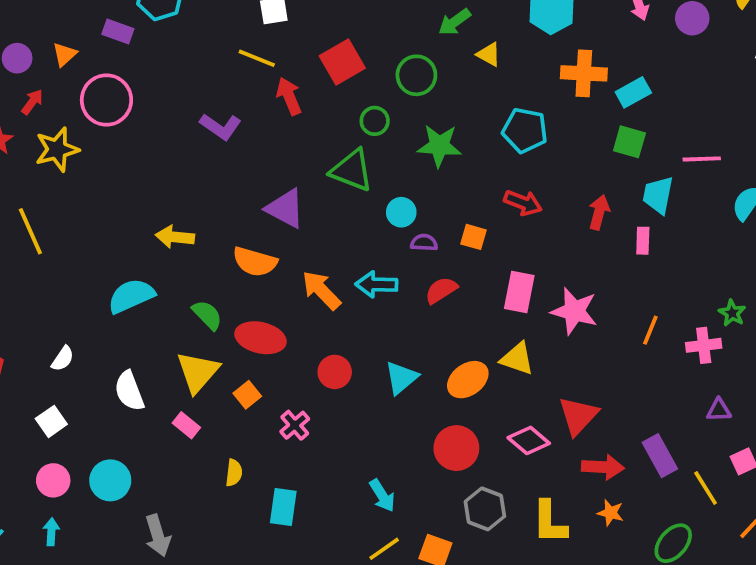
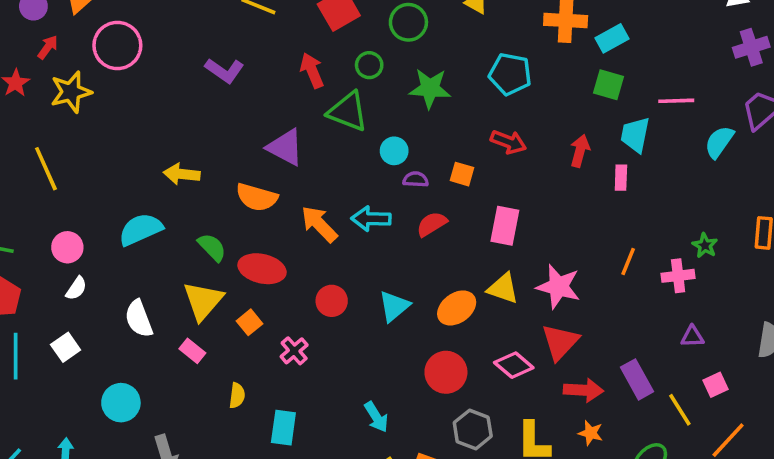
red arrow: (289, 96) -> (312, 70), moved
pink star: (574, 311) -> (558, 287), moved
pink circle: (53, 480) -> (67, 247), moved

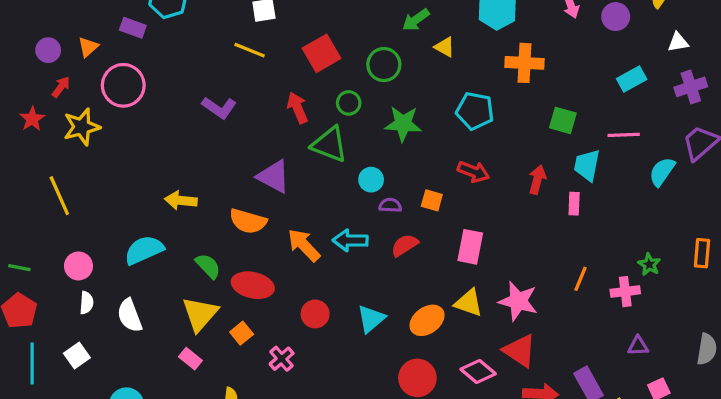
cyan rectangle: (612, 38) -> (632, 79), moved
white semicircle: (76, 288) -> (86, 303), turned -30
white semicircle: (139, 319) -> (130, 316), moved
red triangle: (560, 342) -> (520, 351), turned -39

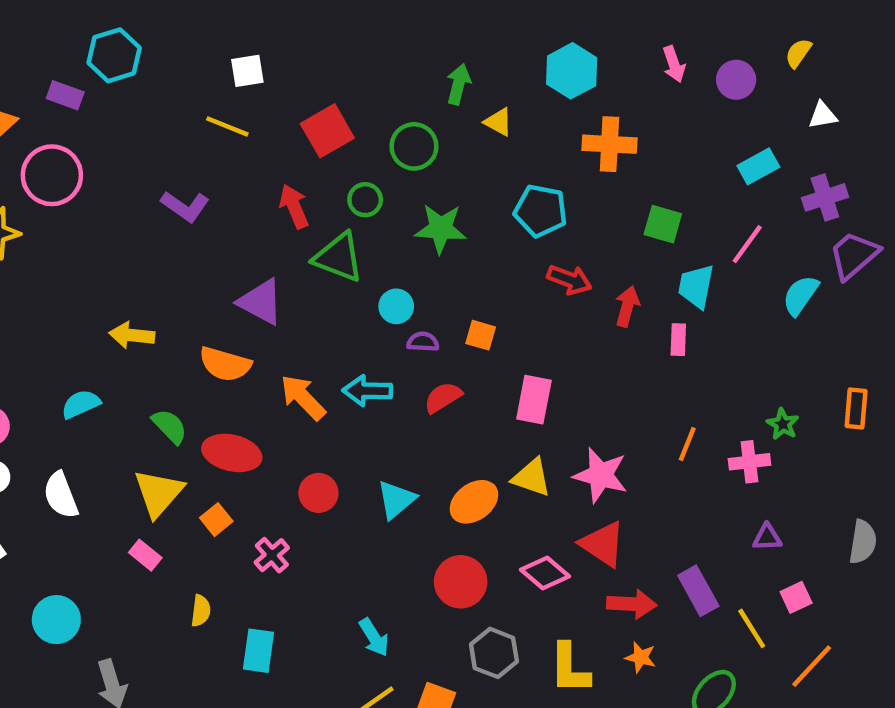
green arrow: (416, 20) -> (458, 84), turned 140
purple cross: (691, 87) -> (825, 197), moved
pink line: (624, 135) -> (747, 244), turned -52
red arrow: (473, 172) -> (569, 280), moved
cyan semicircle: (144, 250) -> (81, 404), size x0.7

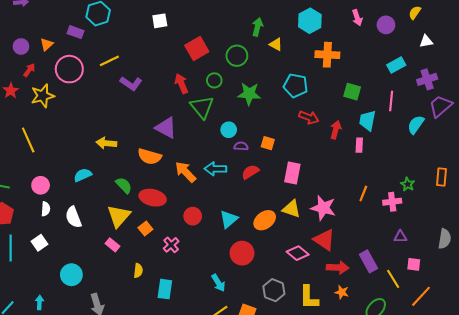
yellow line: (227, 126) -> (109, 61), moved, turned -48
pink line: (747, 244) -> (391, 101), turned -30
green triangle: (338, 257) -> (202, 107), turned 30
red circle: (461, 582) -> (242, 253), moved
pink square: (796, 597) -> (414, 264), turned 32

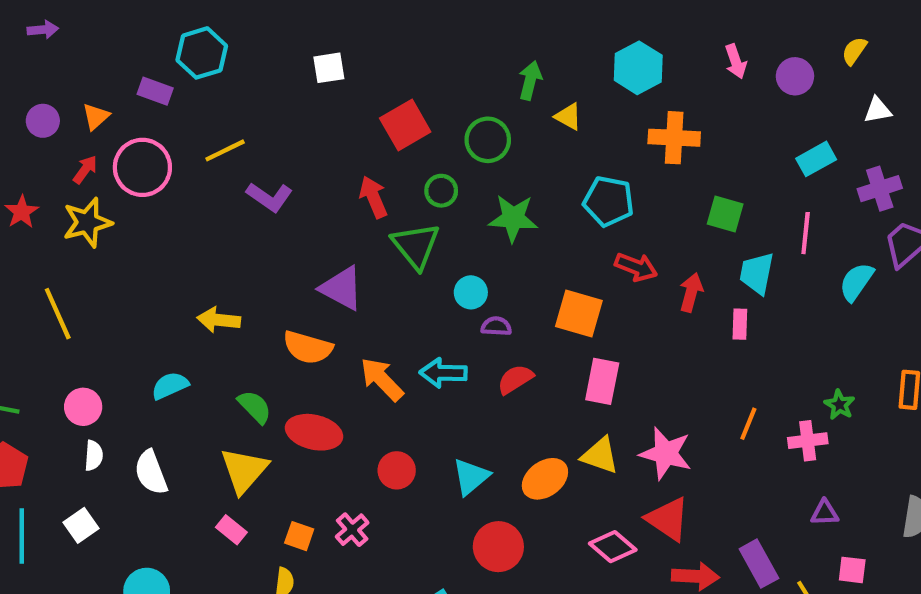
red arrow: (29, 70) -> (85, 169), moved
orange square: (268, 143) -> (579, 314), moved, size x1.6
orange square: (145, 228) -> (299, 536), moved, turned -32

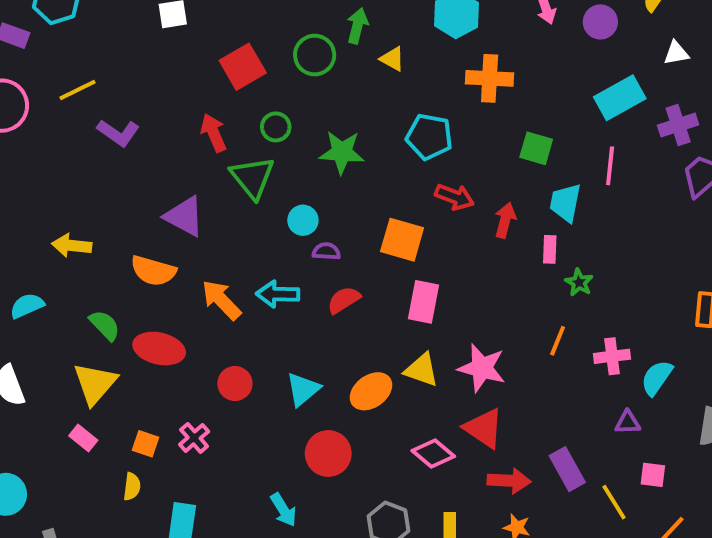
green circle: (488, 140) -> (315, 55), moved
cyan rectangle: (816, 159) -> (620, 98), size x1.4
cyan semicircle: (856, 282) -> (657, 378), moved
green star: (839, 405) -> (579, 282), moved

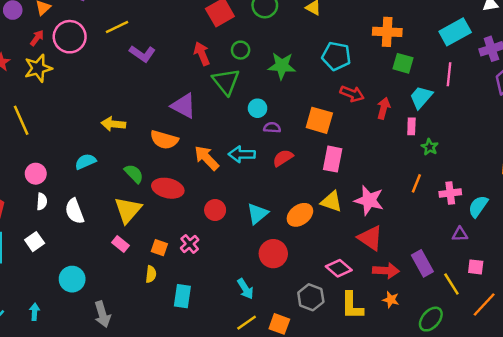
orange cross: (490, 78) -> (387, 32), moved
cyan trapezoid: (565, 203) -> (421, 97), turned 30
pink diamond: (433, 453) -> (339, 268), moved

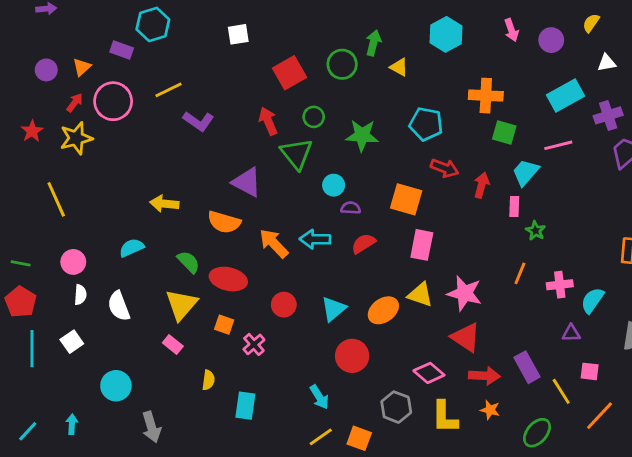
pink line: (449, 74) -> (558, 145), turned 70
orange square: (159, 248) -> (224, 325), moved

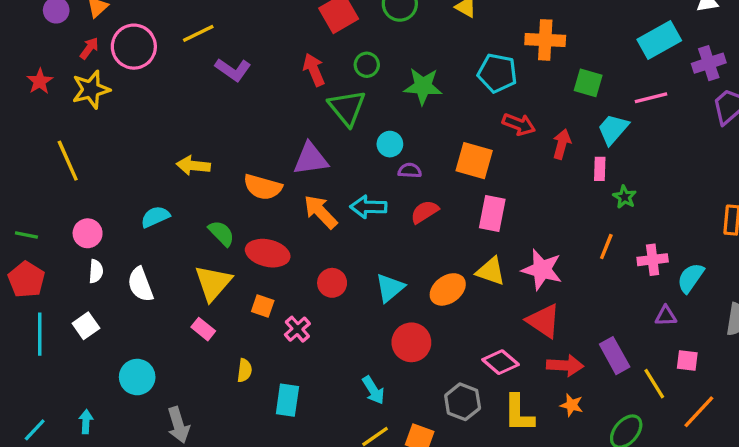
orange cross: (486, 96) -> (545, 40), moved
purple triangle: (247, 182) -> (311, 159), moved, turned -36

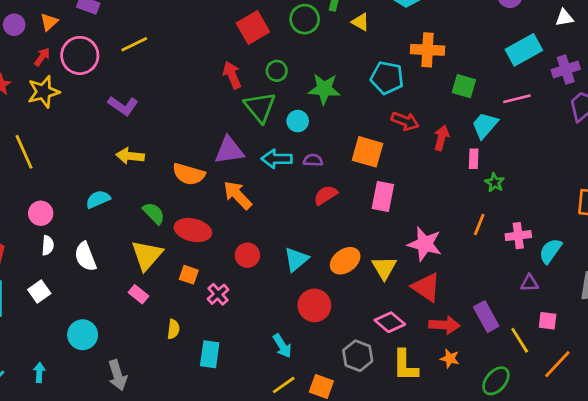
purple L-shape: (233, 70) -> (123, 106), moved
cyan circle: (390, 144) -> (298, 121), moved
cyan arrow: (368, 207) -> (277, 159), moved
yellow triangle: (491, 271) -> (384, 268), moved, turned 40

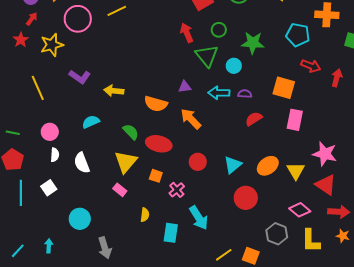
red arrow: (42, 57) -> (32, 19), moved
purple L-shape: (123, 106) -> (80, 77), moved
purple triangle: (229, 150) -> (185, 87), size x0.6
cyan arrow: (282, 346) -> (199, 218), moved, size x1.4

